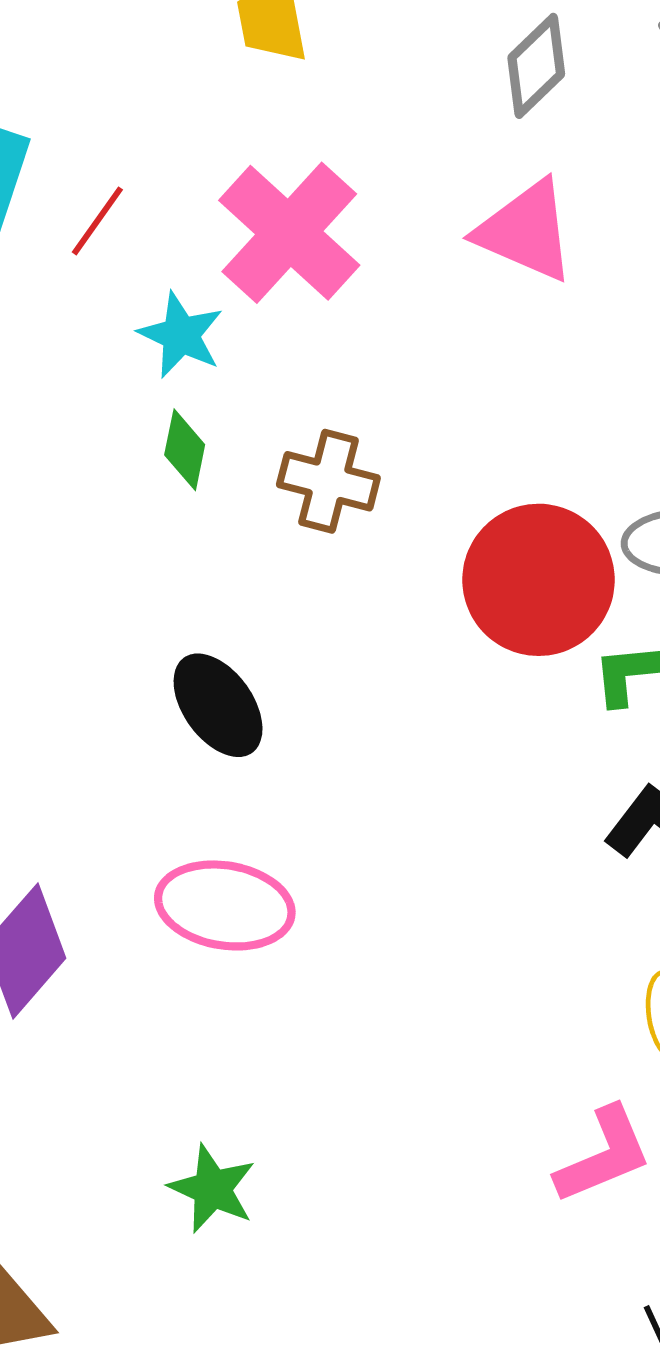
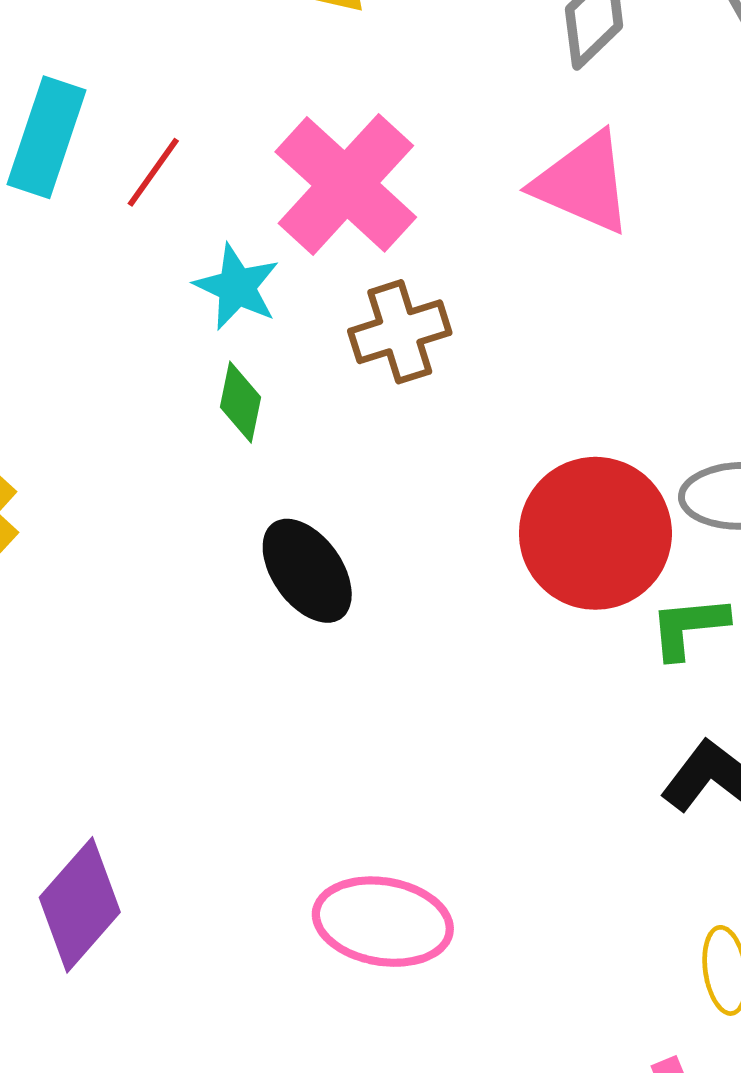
brown cross: (328, 481) -> (400, 332), moved, turned -32
black ellipse: (218, 705) -> (307, 571), moved
pink ellipse: (225, 905) -> (383, 922), moved

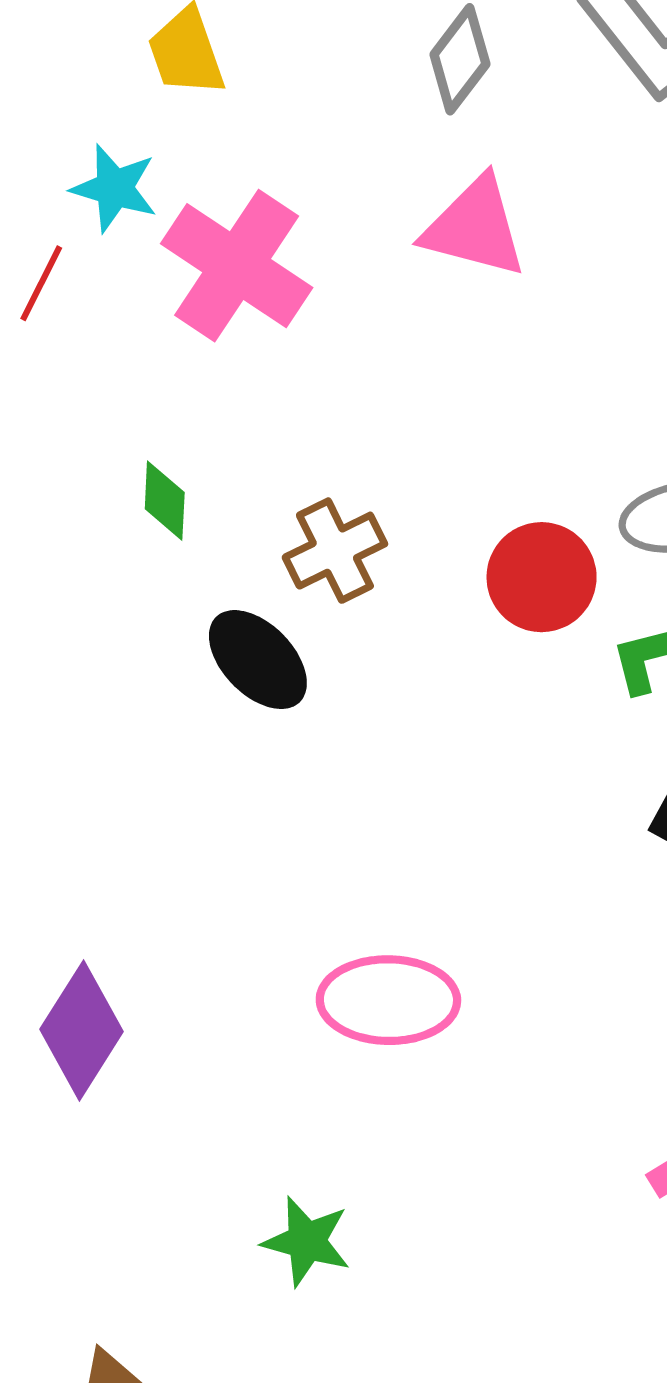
cyan star: (237, 287) -> (114, 188), moved
brown cross: (400, 332) -> (335, 551), moved
red circle: (595, 533) -> (542, 577), size x0.7

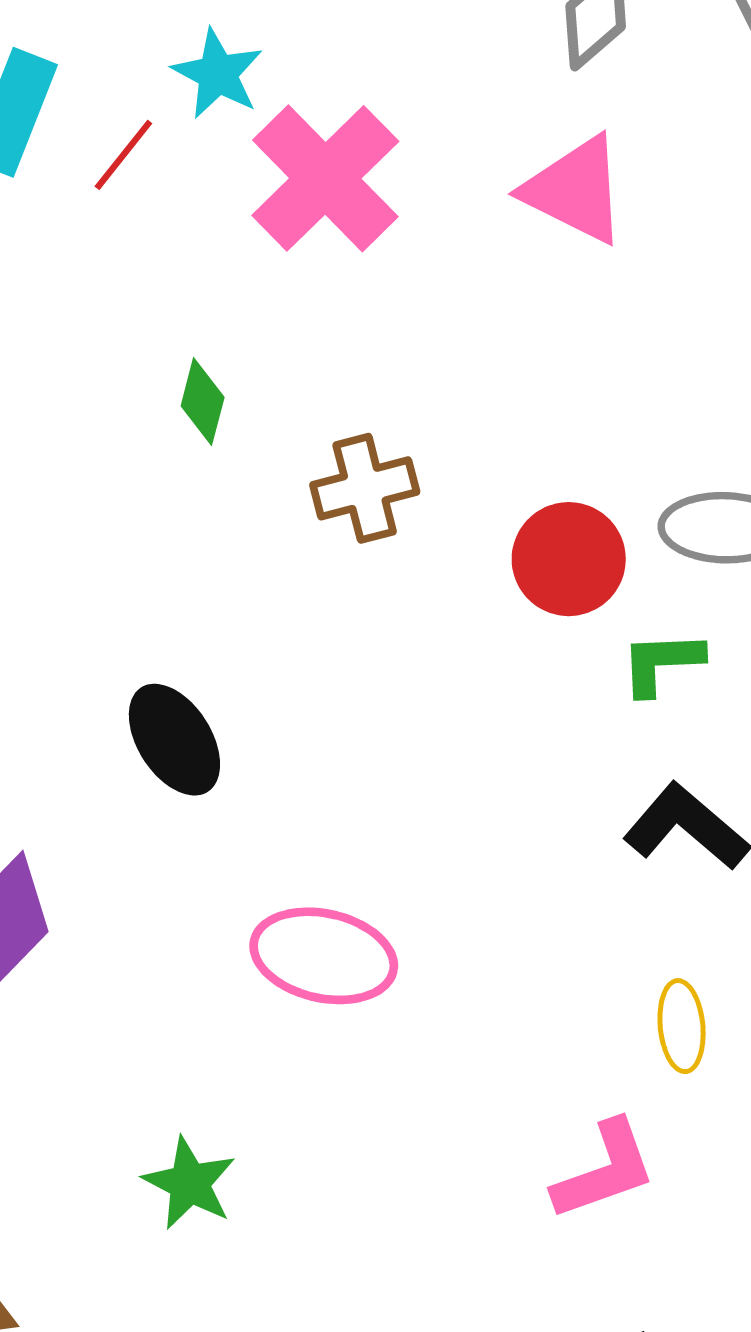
black ellipse: (258, 660) -> (174, 740), moved

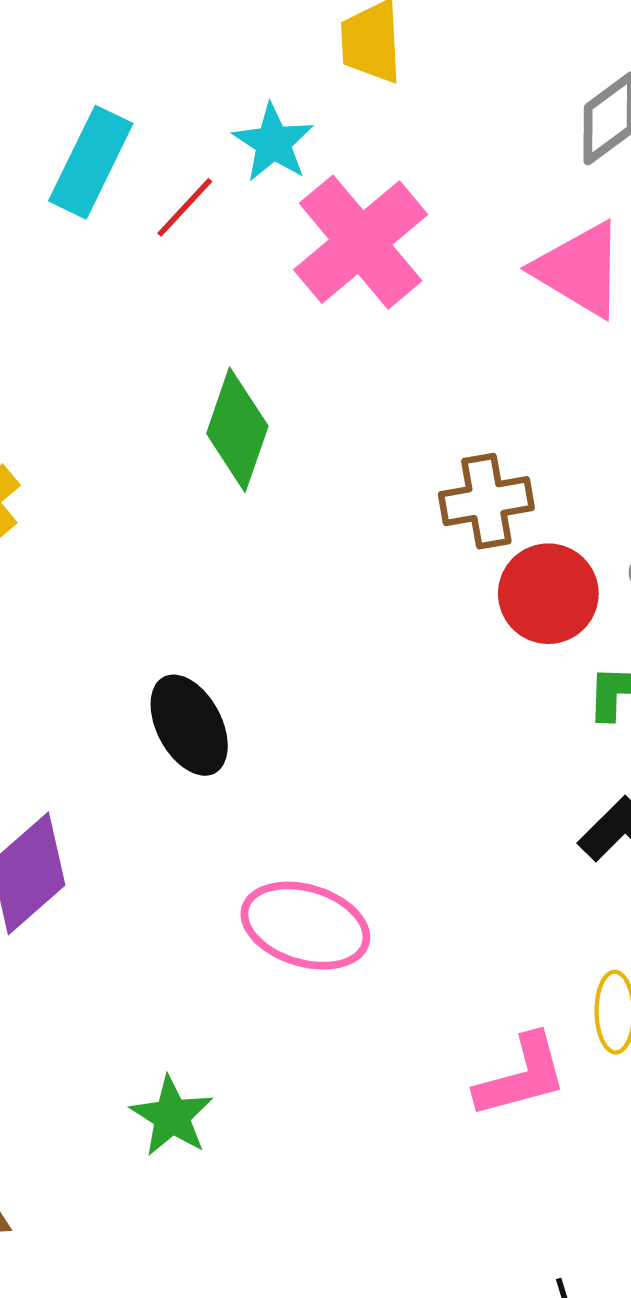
green diamond: (203, 402) -> (237, 430), size x1.6
brown cross: (365, 488) -> (486, 501), moved
pink L-shape: (604, 1170) -> (521, 1076), moved

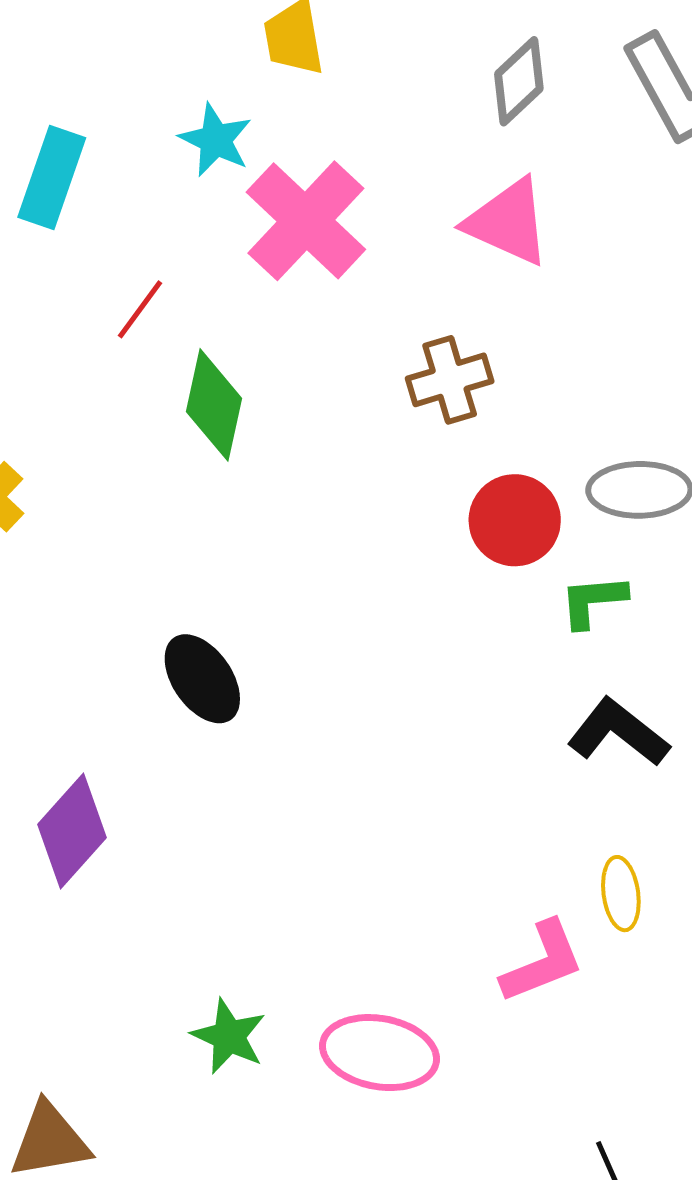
red line: (185, 207) -> (140, 309), moved
brown cross: (486, 501) -> (450, 380), moved
pink ellipse: (305, 926) -> (380, 1053), moved

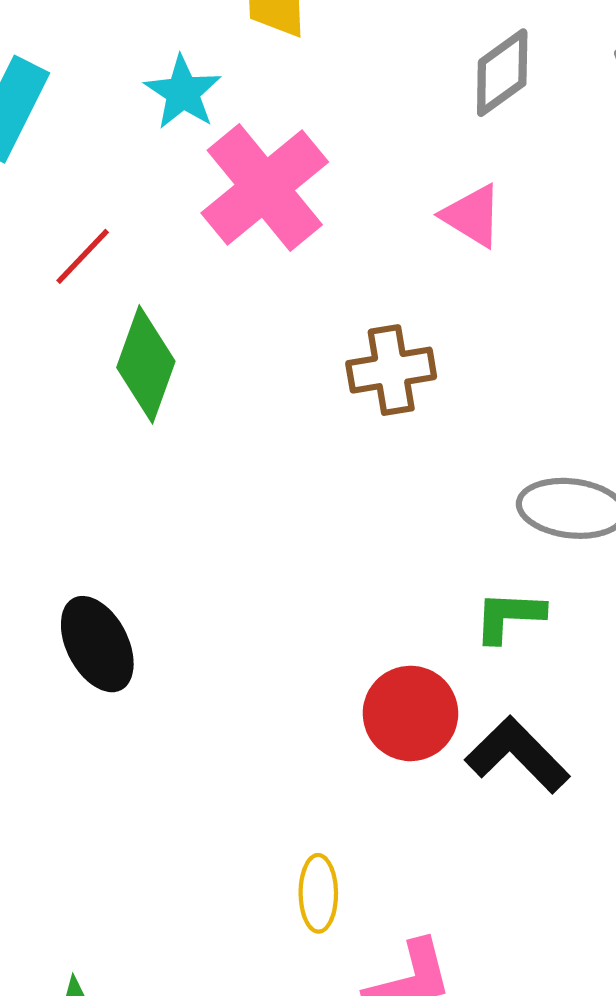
pink triangle: (508, 222) -> (472, 216), size x0.7
red circle: (515, 520) -> (410, 713), moved
yellow ellipse: (621, 894) -> (318, 893), moved

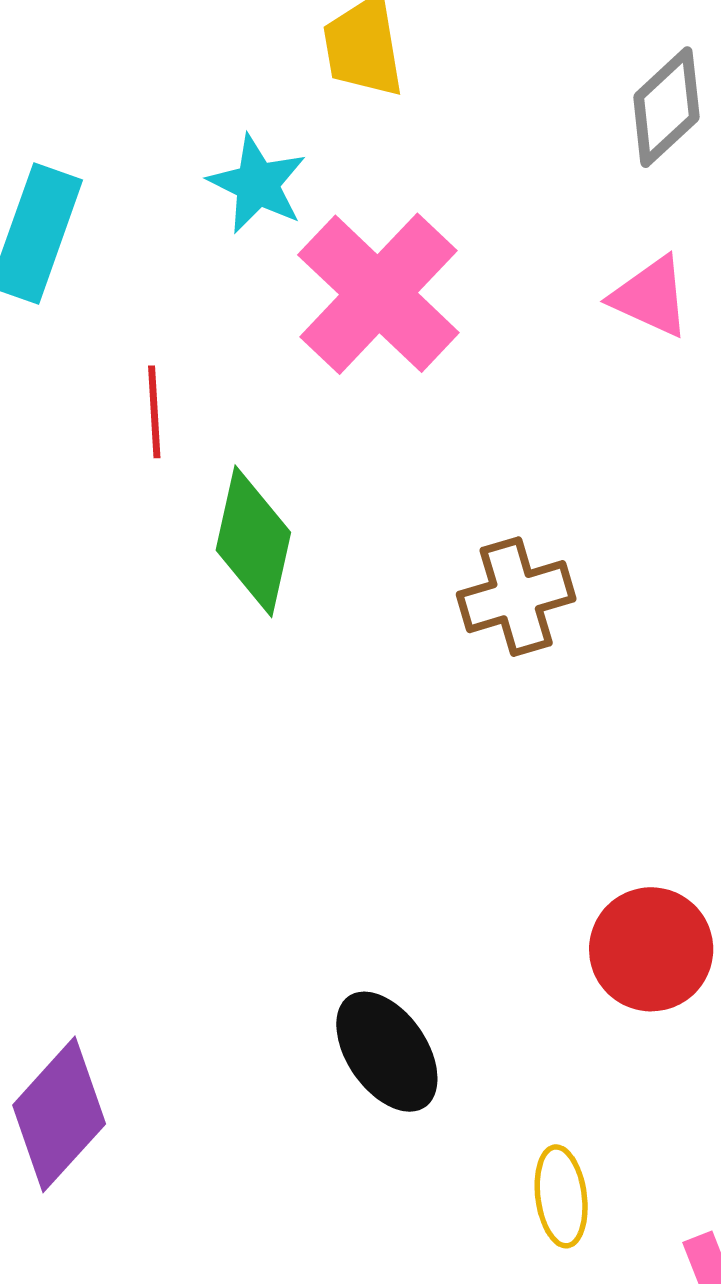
red line: (83, 256) -> (154, 412), turned -40
brown cross: (391, 370) -> (516, 597), moved
black ellipse: (97, 644) -> (387, 1052), moved

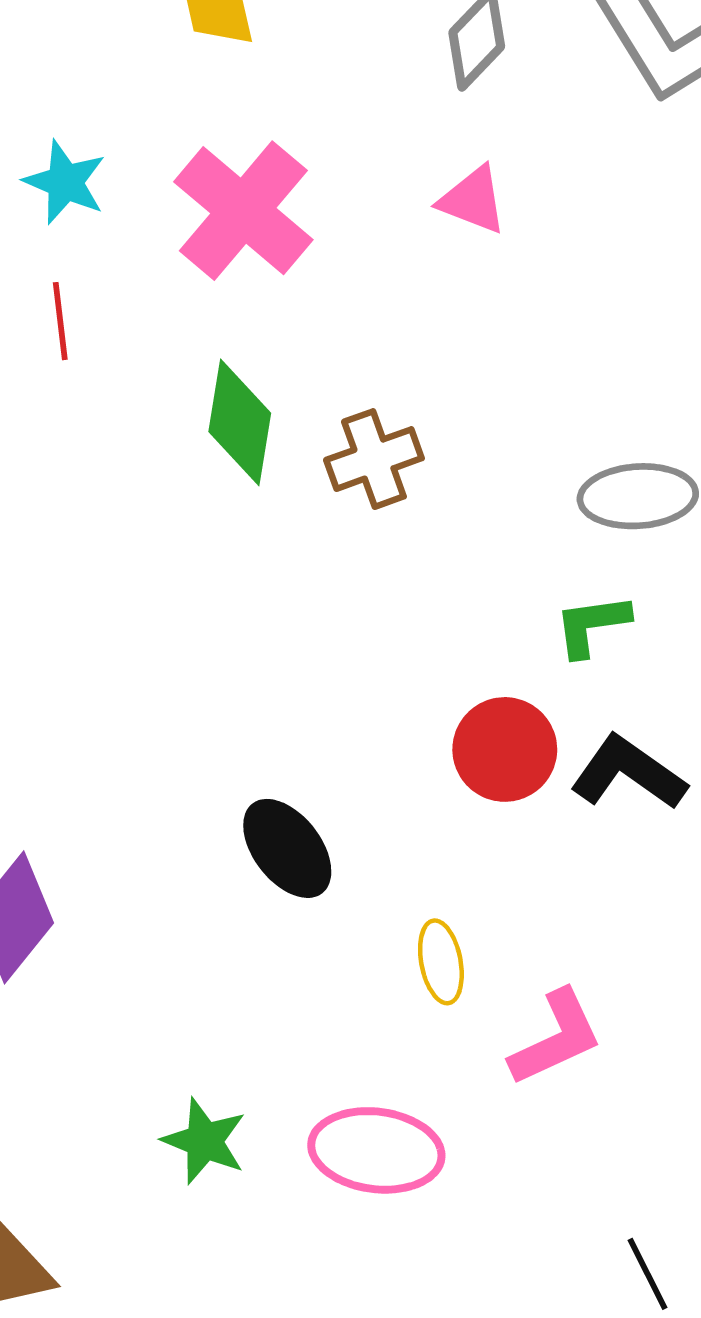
cyan star: (257, 184) -> (65, 182), moved
green diamond: (253, 541) -> (240, 422), moved

